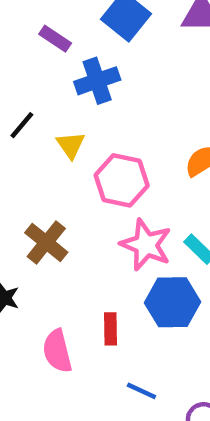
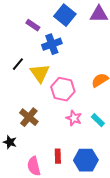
yellow triangle: (71, 145) -> (40, 73), size x1.5
pink star: (146, 245) -> (74, 118), size x0.7
blue hexagon: (172, 302) -> (86, 160), moved

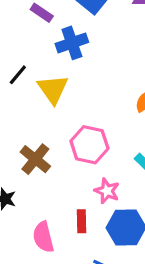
pink hexagon: (63, 89) -> (89, 145), moved
pink star: (74, 118) -> (107, 191), moved

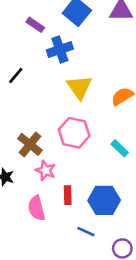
yellow triangle: (53, 89) -> (79, 87), moved
pink star: (107, 191) -> (46, 170), moved

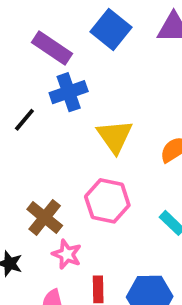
purple rectangle: (35, 25) -> (52, 48), size x1.5
blue cross: (60, 49) -> (69, 92), moved

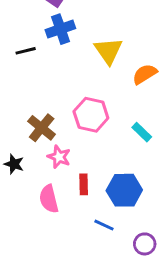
black line: (24, 120) -> (26, 51), turned 36
yellow triangle: (115, 136) -> (108, 51), moved

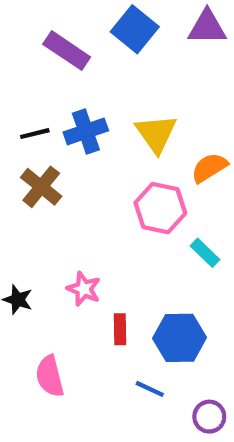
blue cross: (60, 29) -> (86, 131), moved
pink hexagon: (91, 115) -> (160, 208), moved
brown cross: (42, 128) -> (41, 187), moved
pink semicircle: (49, 199) -> (50, 376), moved

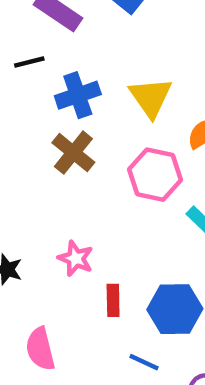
black line: (35, 134) -> (29, 62), moved
brown cross: (41, 187) -> (73, 153), moved

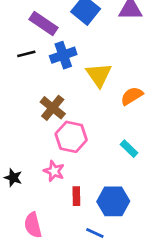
blue cross: (78, 95) -> (63, 55), moved
pink hexagon: (155, 175) -> (71, 137), moved

